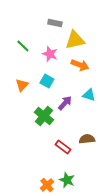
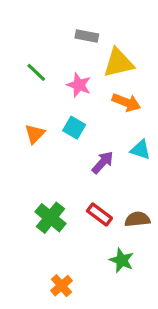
green cross: (44, 116) -> (51, 218), moved
red rectangle: (63, 147) -> (99, 215), moved
green star: (67, 180) -> (122, 260), moved
orange cross: (47, 185) -> (62, 286), moved

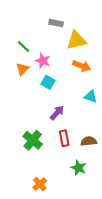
pink star: (79, 85) -> (43, 61), moved
orange triangle: (35, 134) -> (22, 69), moved
purple arrow: (103, 162) -> (57, 113), moved
red rectangle: (99, 215) -> (64, 138), turned 42

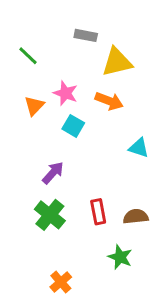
green line: (23, 47) -> (28, 56), moved
orange arrow: (82, 66) -> (109, 101), moved
purple arrow: (57, 113) -> (53, 173), moved

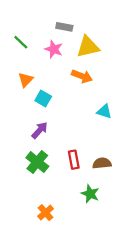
pink star: (65, 93) -> (54, 49), moved
cyan square: (73, 126) -> (43, 99), moved

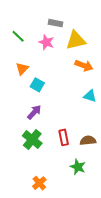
orange arrow: (82, 76) -> (84, 66), moved

